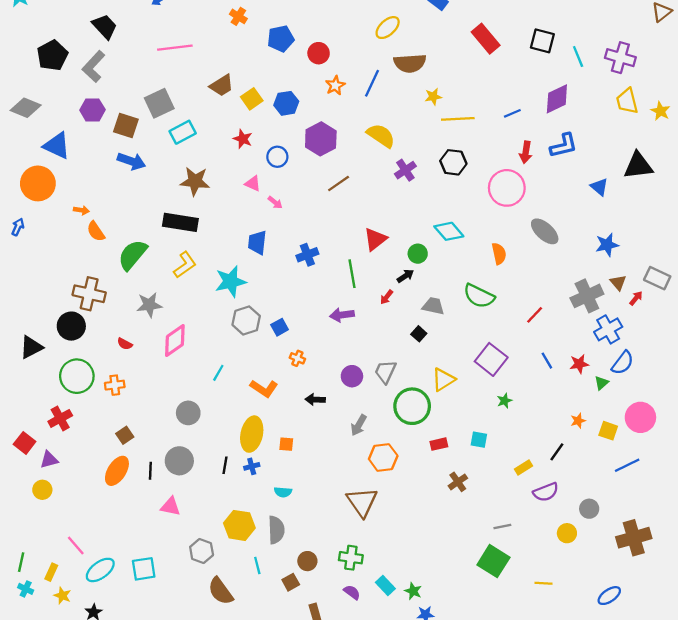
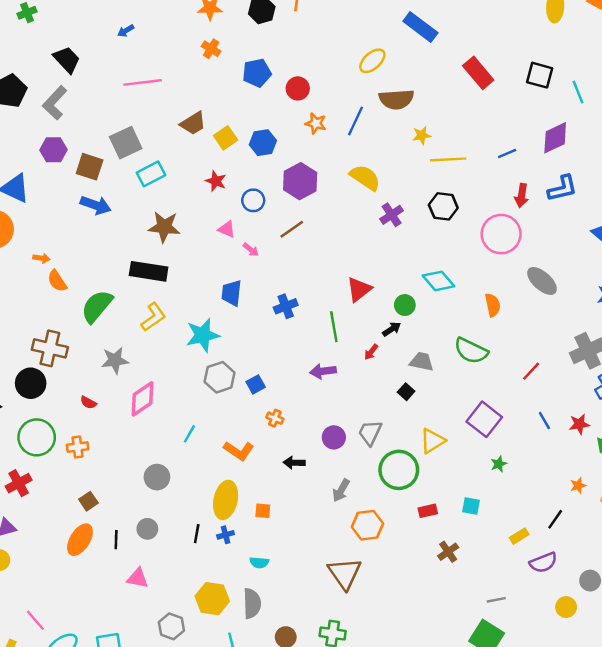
orange star: (335, 85) -> (316, 123), turned -30
brown line: (339, 183) -> (292, 229), moved
gray circle: (179, 461) -> (147, 529), size x0.7

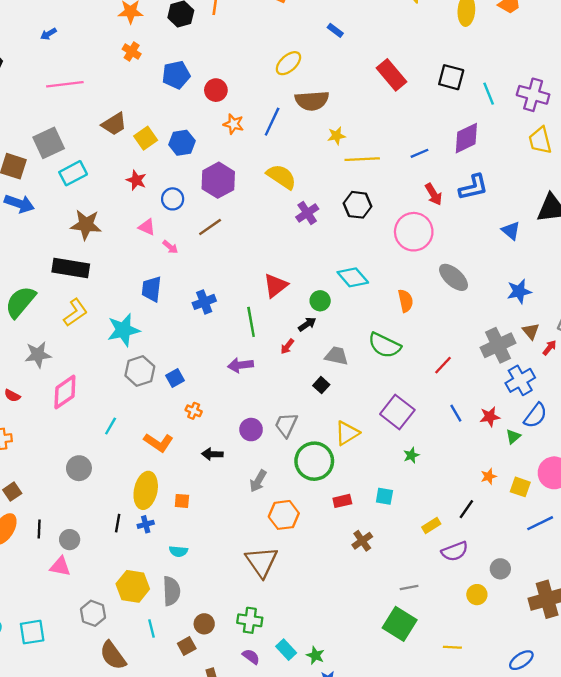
blue rectangle: (420, 27) -> (335, 30), size x0.5
red arrow: (522, 196) -> (434, 194), turned -40
gray circle: (147, 529) -> (70, 540), moved

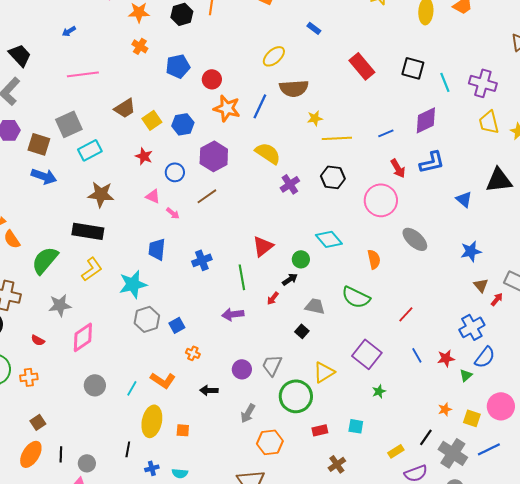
orange star: (233, 124) -> (227, 108), size x1.5
gray cross: (498, 345) -> (453, 453), moved, turned -32
cyan line: (111, 426) -> (132, 388), moved
gray circle: (79, 468) -> (95, 385), moved
blue cross: (146, 524) -> (152, 468), moved

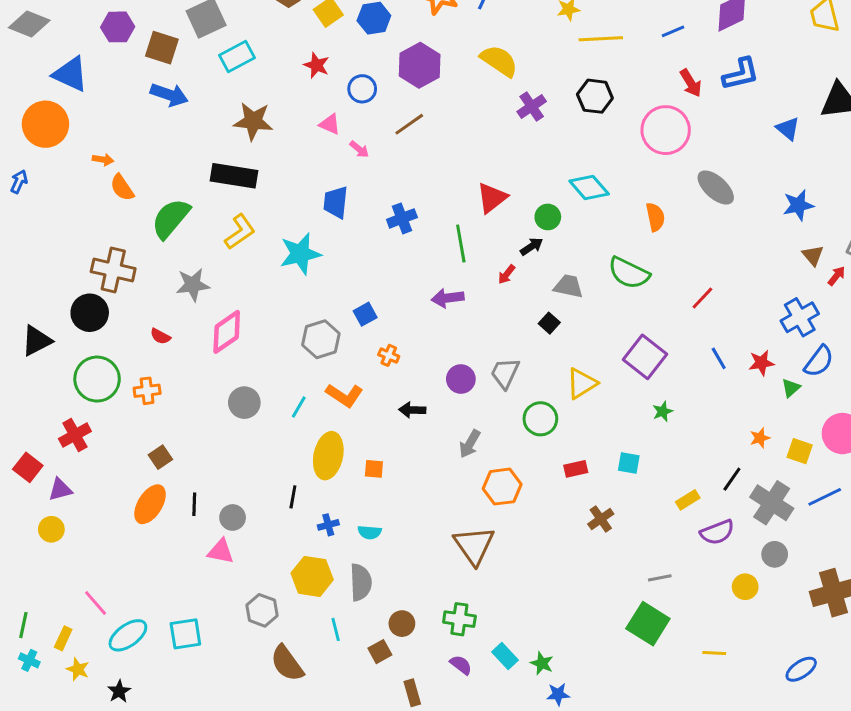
gray hexagon: (147, 319) -> (321, 339), moved
green circle: (296, 396) -> (540, 419), size x0.7

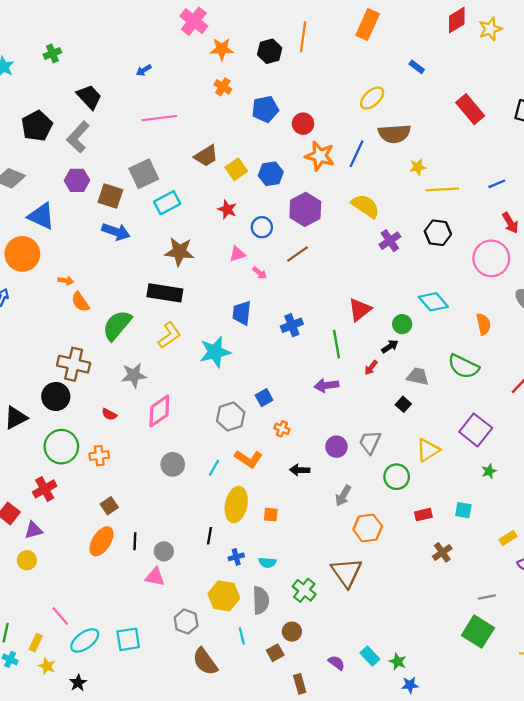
pink triangle: (330, 124) -> (237, 254), turned -42
green cross: (459, 619) -> (304, 590), moved, turned 30

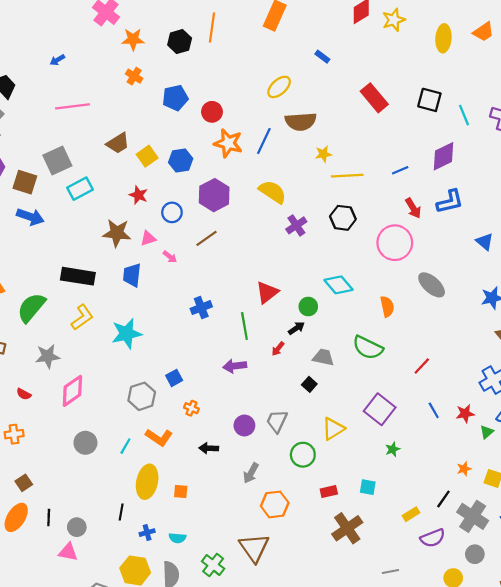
brown star: (179, 252) -> (117, 233), moved
blue trapezoid: (242, 313) -> (132, 275), moved
brown cross: (442, 552) -> (347, 528), size x1.6

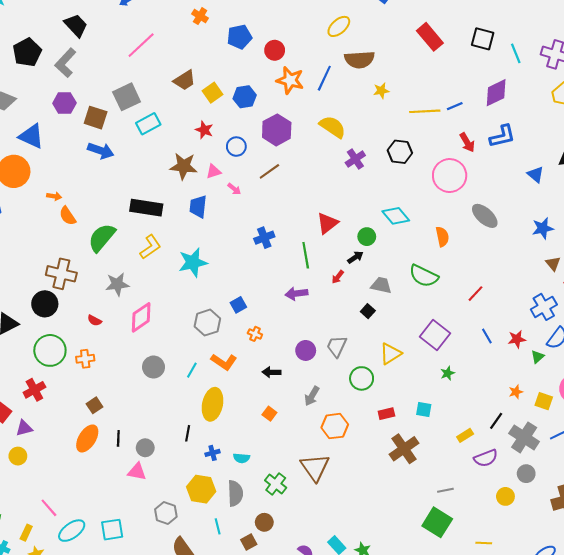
pink line: (72, 106) -> (141, 45), turned -36
yellow line: (347, 176) -> (425, 111), moved
orange square: (181, 491) -> (269, 414), moved, turned 32

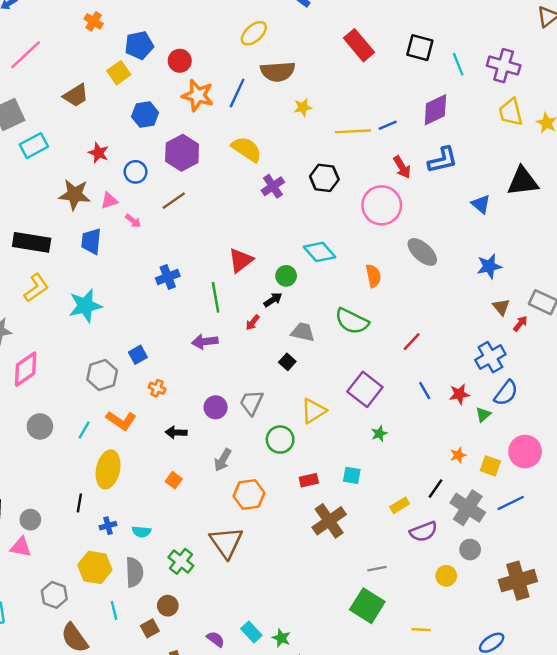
yellow square: (213, 93) -> (119, 73), moved

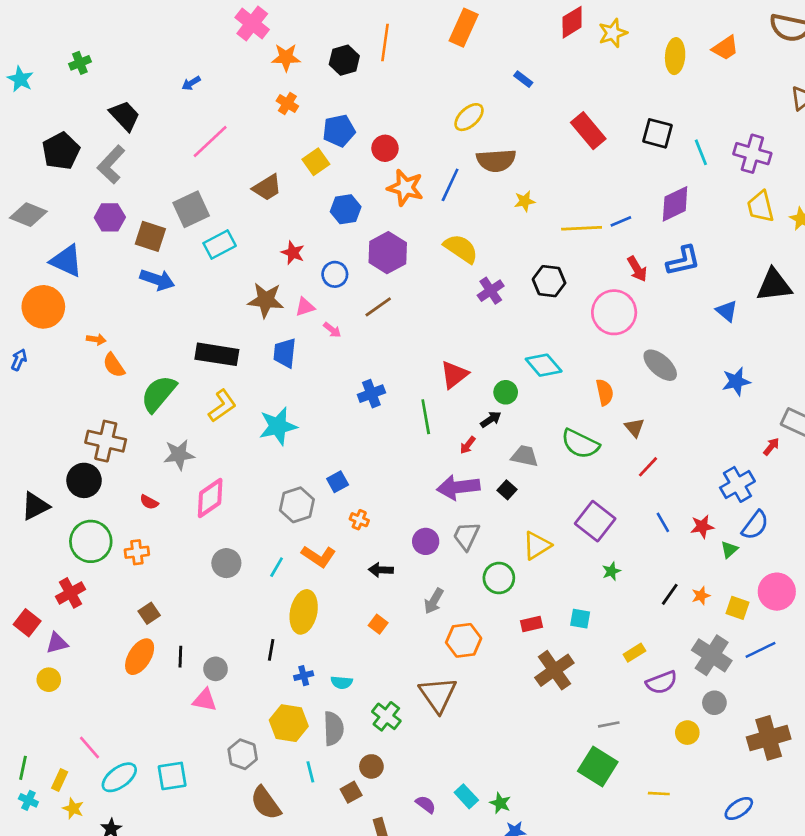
brown triangle: (501, 307) -> (634, 428), moved
purple arrow: (205, 342) -> (458, 487), moved, size x1.4
black line: (435, 489) -> (670, 594), moved

